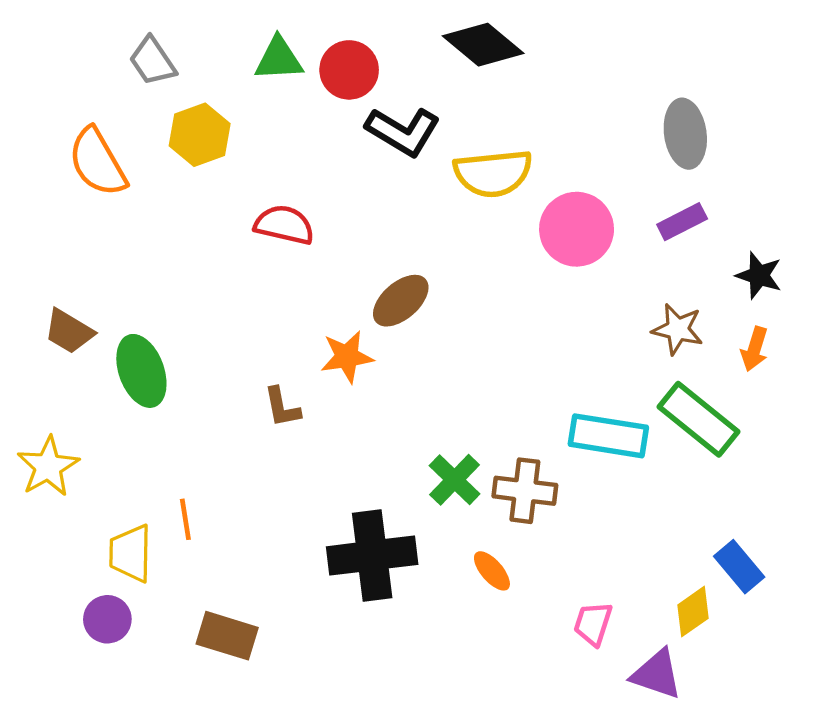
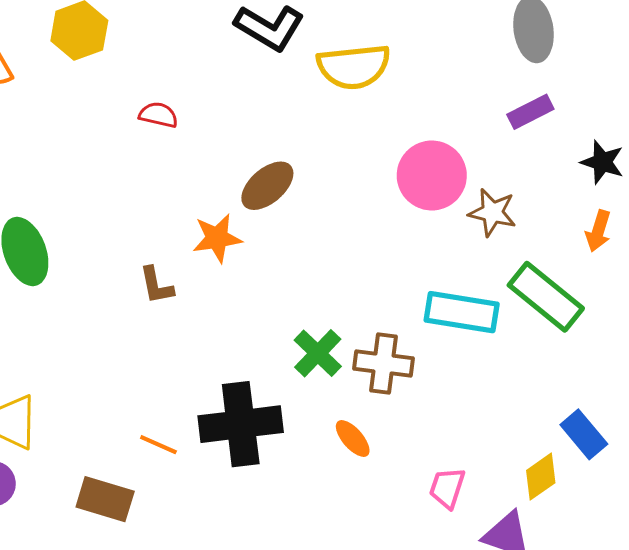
red semicircle: (284, 225) -> (158, 115), size x0.7
pink circle: (577, 229) -> (432, 175), moved
brown star: (678, 329) -> (492, 212), moved
orange line: (185, 519) -> (158, 445), moved, turned -57

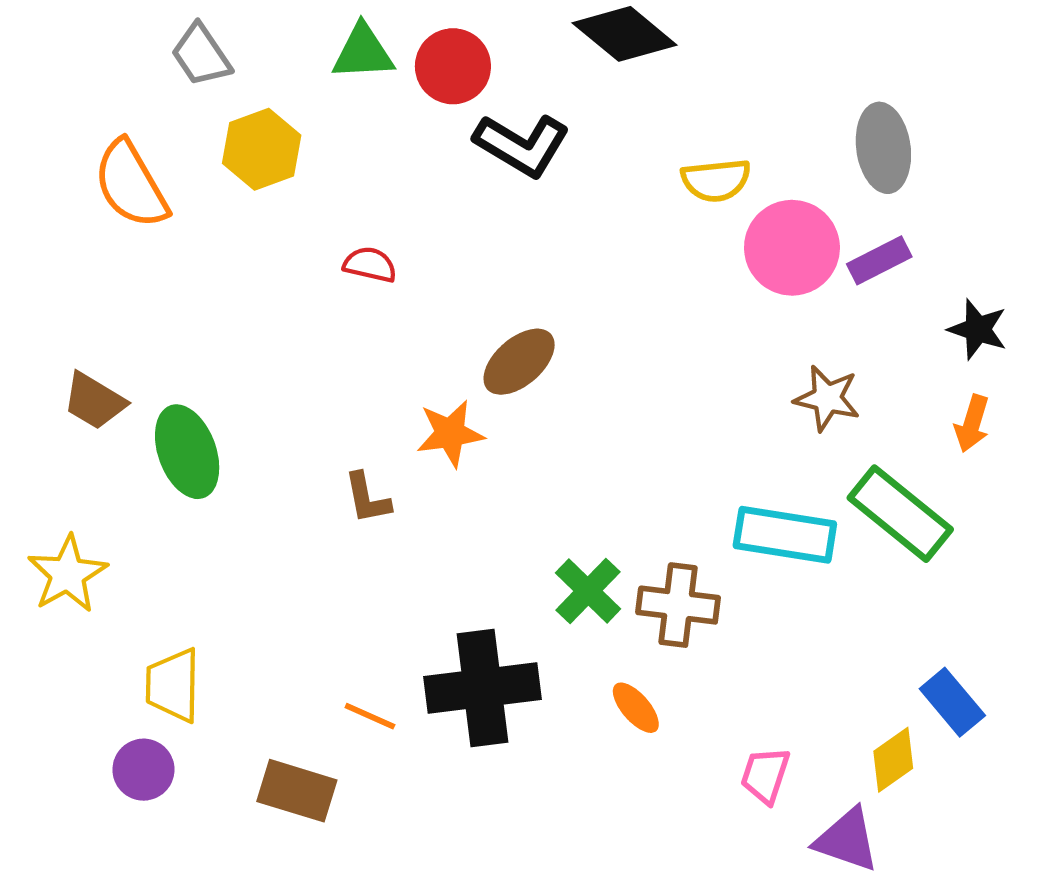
yellow semicircle: (354, 67) -> (716, 180), moved, size x0.7
pink circle: (432, 175) -> (792, 248), moved

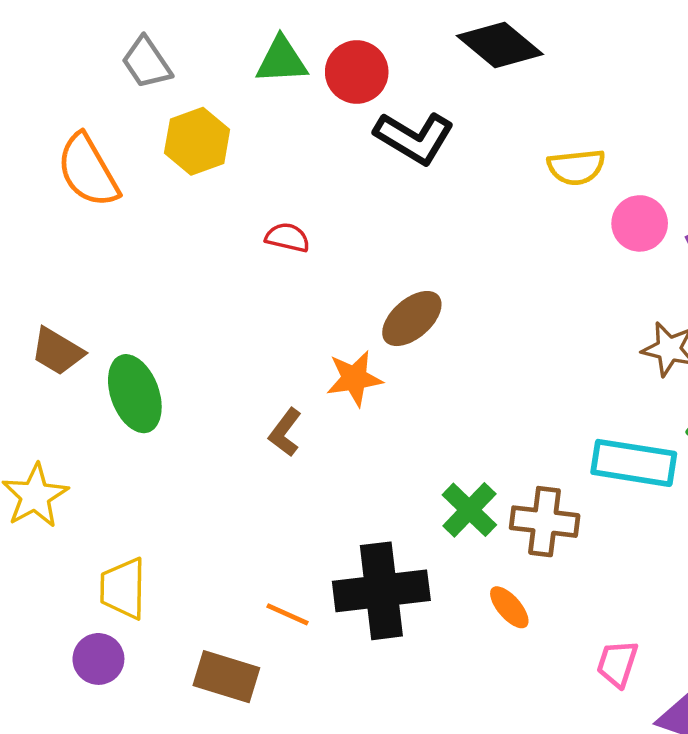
pink circle: (792, 248) -> (640, 223), size x0.7
brown L-shape: (367, 498) -> (285, 432), turned 48

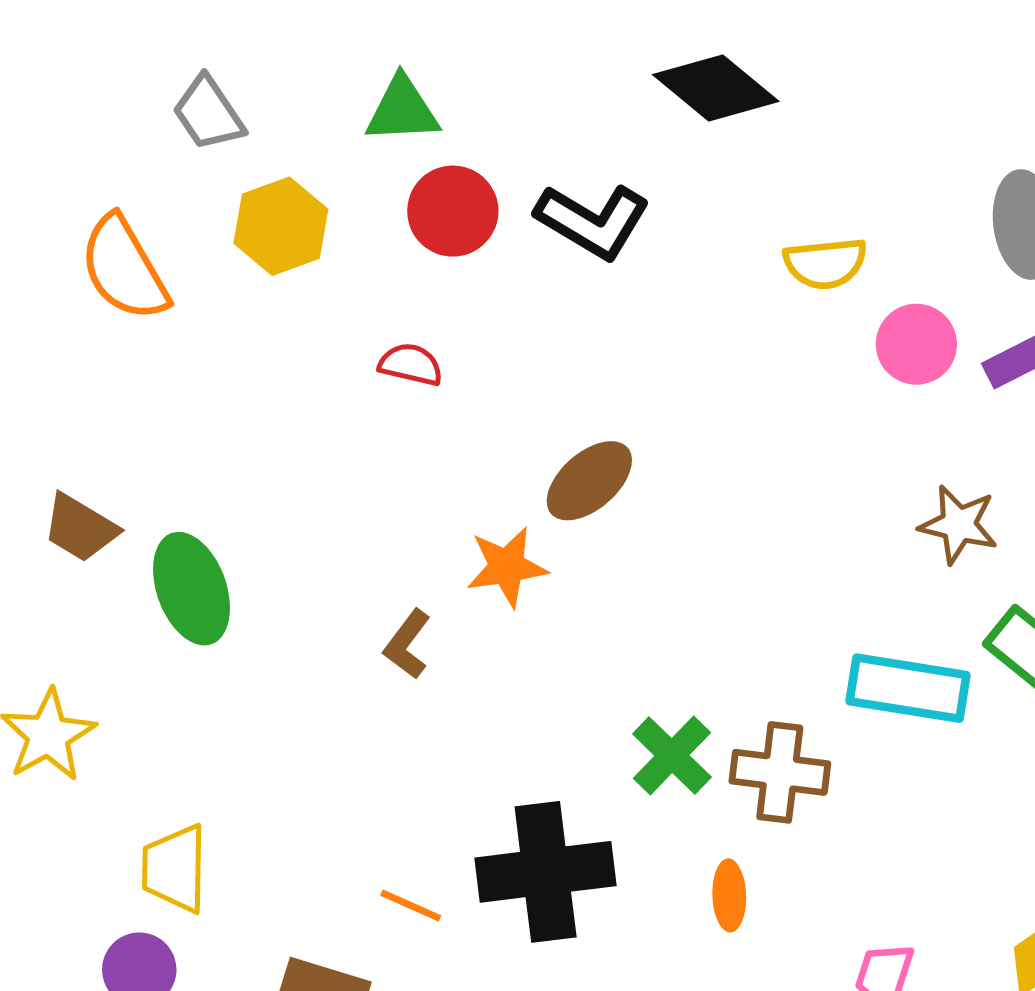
red circle: (357, 72) -> (453, 211), moved
orange ellipse: (509, 607) -> (729, 895), turned 39

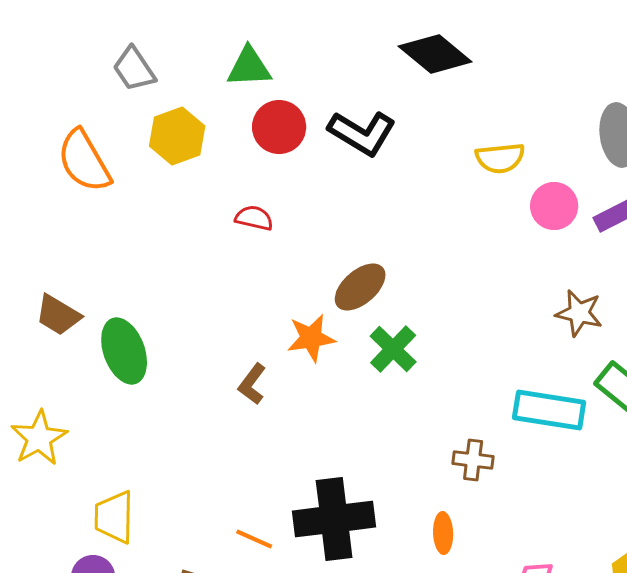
green cross: (672, 756) -> (393, 349), moved
brown cross: (780, 772) -> (473, 460), size x0.7

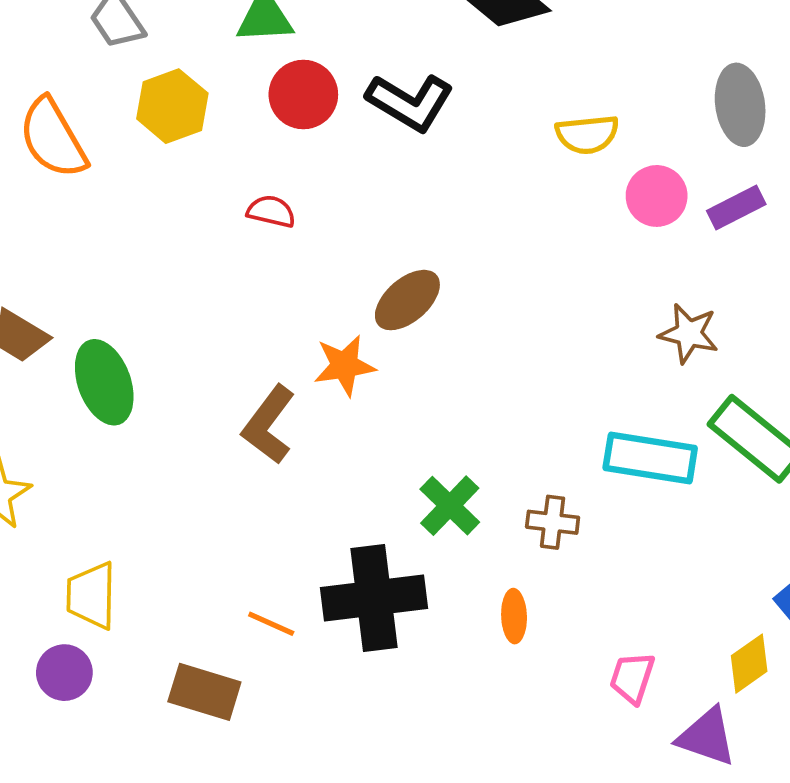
green cross: (393, 349) -> (450, 506), moved
brown L-shape: (252, 384) -> (269, 425), size x1.5

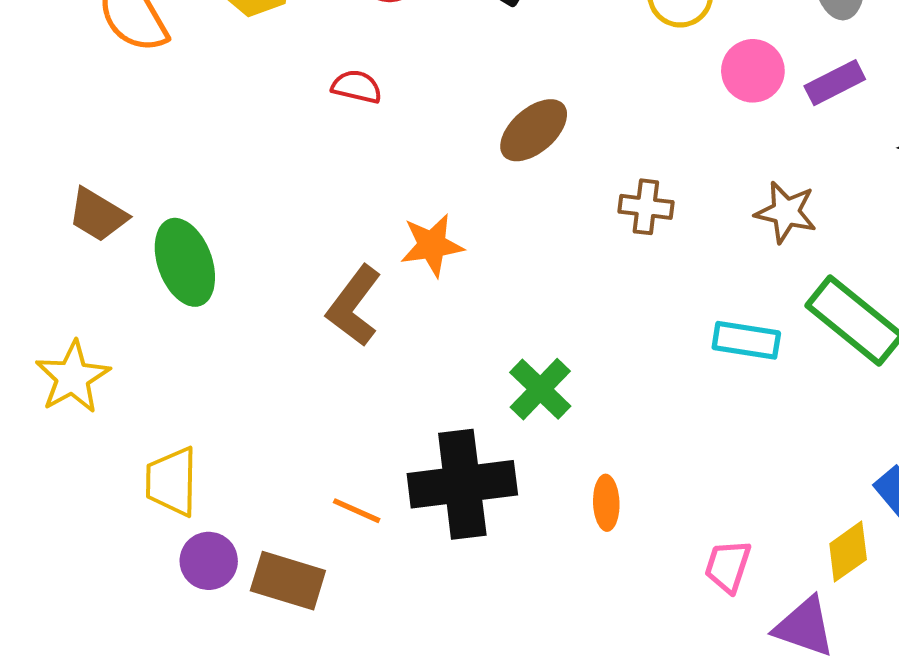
brown ellipse: (407, 300) -> (534, 130), moved
cyan rectangle: (650, 458) -> (746, 340), size x0.7
brown cross: (553, 522) -> (646, 207), moved
purple circle: (64, 673) -> (209, 561), moved

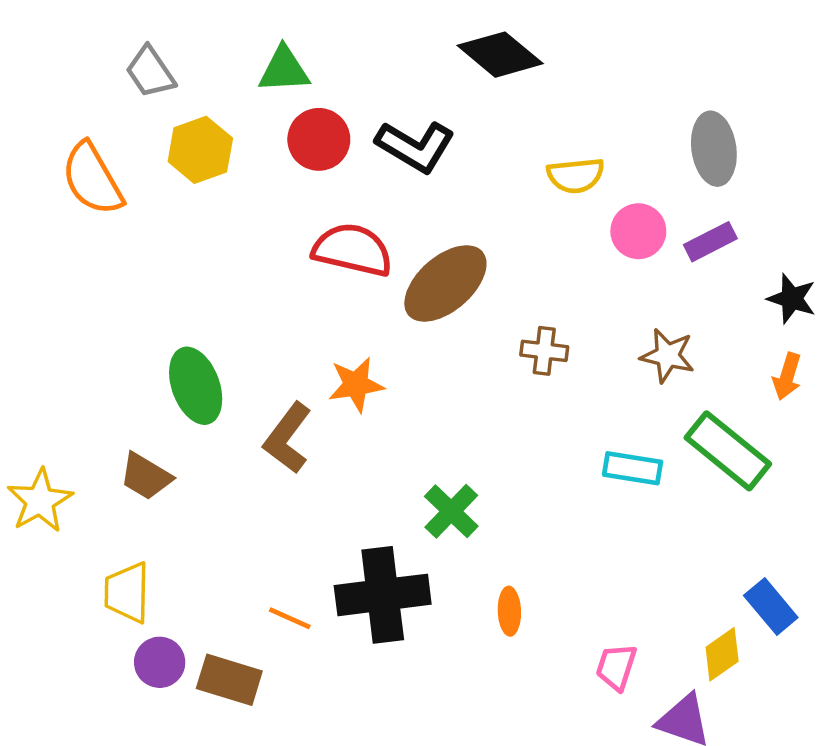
red semicircle: (357, 87) -> (353, 250), moved, size x1.8
brown ellipse: (534, 130) -> (445, 283), size x1.4
brown trapezoid: (98, 215) -> (146, 476), moved
green ellipse: (185, 262) -> (196, 386), moved

